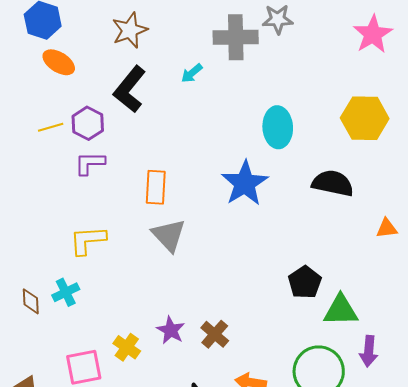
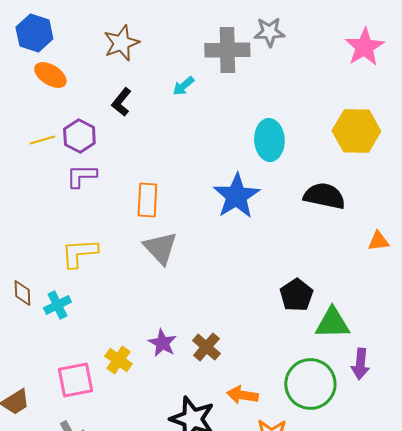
black L-shape: (130, 89) -> (121, 102), size x0.6
brown diamond: (31, 301) -> (22, 293), moved

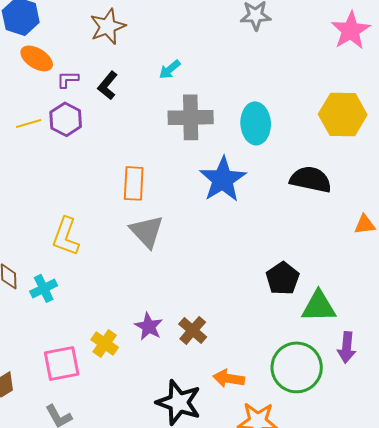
gray cross: (227, 50) -> (191, 117), moved
purple L-shape: (81, 176) -> (68, 79), moved, size x0.7
yellow L-shape: (79, 253) -> (66, 236), turned -66

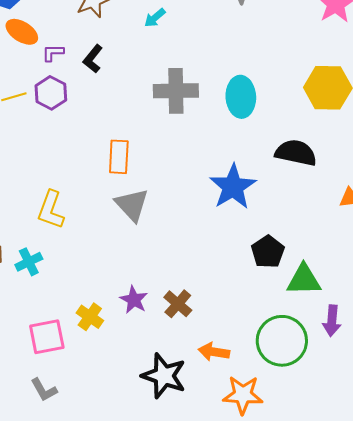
cyan arrow: (170, 69) -> (155, 18), moved
blue star: (223, 179) -> (233, 187), moved

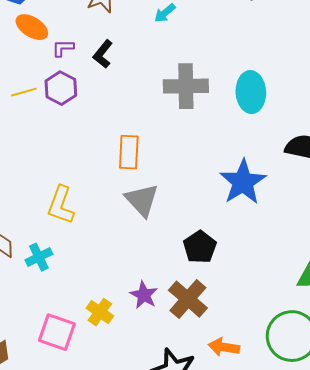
black pentagon: (268, 252) -> (200, 247), moved
brown cross: (178, 304) -> (188, 299), size x1.4
pink square: (47, 337) -> (57, 332), turned 30

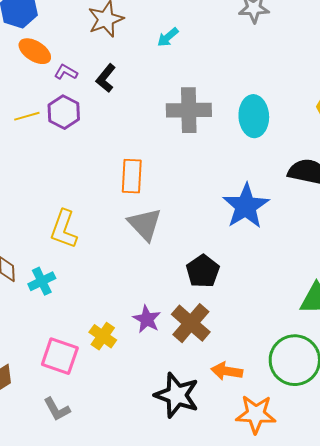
purple L-shape: (63, 48) -> (66, 72), turned 30

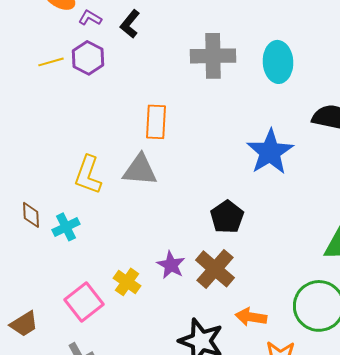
gray triangle: (145, 224) -> (140, 170), moved, turned -42
pink square: (60, 356) -> (84, 302), turned 33

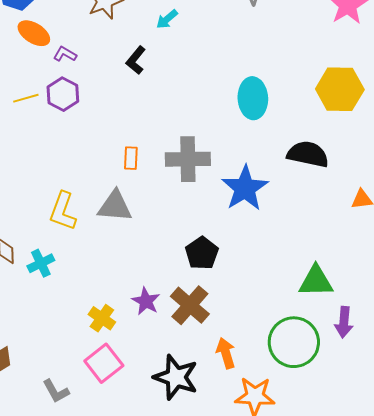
black L-shape: (130, 24) -> (136, 60), moved
gray cross: (213, 56) -> (188, 159), moved
orange rectangle: (156, 122) -> (131, 158), size x0.7
pink square: (84, 302) -> (104, 363), moved
orange arrow: (251, 317) -> (226, 353), turned 64

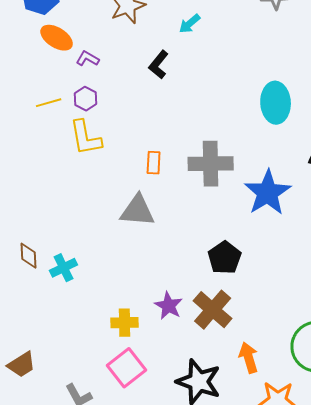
purple hexagon: (63, 94) -> (86, 99), size x0.7
yellow L-shape: (63, 211) -> (86, 138), moved, turned -30
yellow cross: (102, 318) -> (125, 323), turned -36

